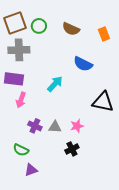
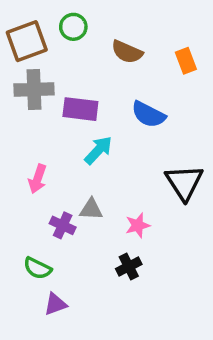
green circle: (39, 26) -> (73, 27), moved
purple rectangle: (14, 79) -> (80, 109), moved
black triangle: (103, 102) -> (184, 182), turned 45
gray triangle: (55, 127) -> (91, 209), moved

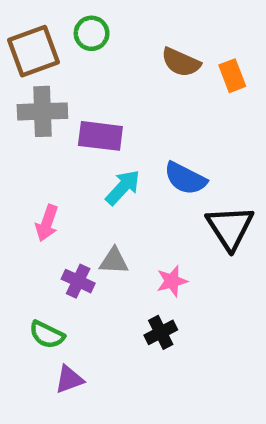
brown semicircle: (127, 52) -> (181, 62), moved
blue semicircle: (148, 114) -> (185, 178), moved

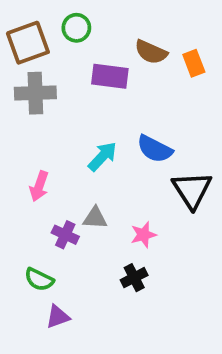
purple rectangle: (100, 136) -> (110, 76), moved

